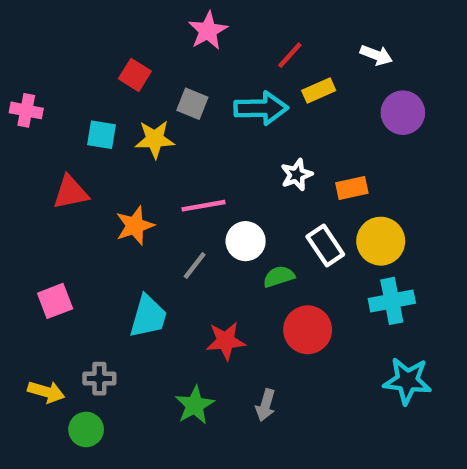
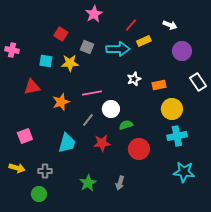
white rectangle: (325, 246) -> (198, 82), moved
red star: (226, 341) -> (102, 143), moved
yellow arrow: (46, 392) -> (17, 168), moved

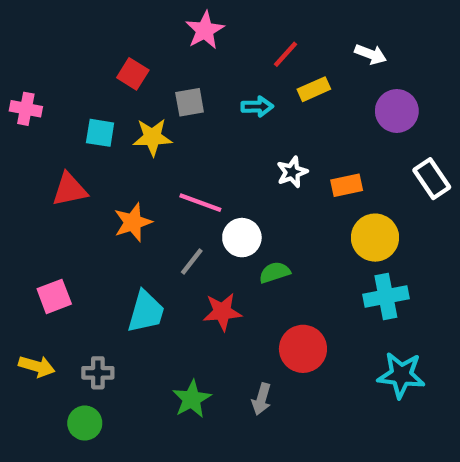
gray square: (87, 47) -> (190, 102), turned -32
cyan arrow: (118, 49) -> (257, 107), size x0.6
pink line: (92, 93) -> (200, 203), turned 30
red circle: (139, 149) -> (303, 349), moved

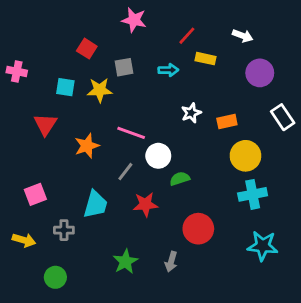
pink star: (205, 30) -> (134, 20), turned -30
yellow rectangle: (314, 89) -> (205, 59), turned 36
red triangle: (70, 190) -> (45, 124), turned -45
gray cross: (98, 373) -> (64, 230), moved

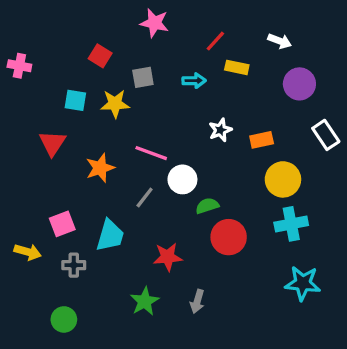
pink cross: (17, 71) -> (19, 66), moved
pink square: (35, 194) -> (62, 224), moved
red star: (145, 204) -> (168, 257), moved
red circle: (198, 229) -> (229, 237), moved
yellow arrow: (24, 240) -> (28, 252), moved

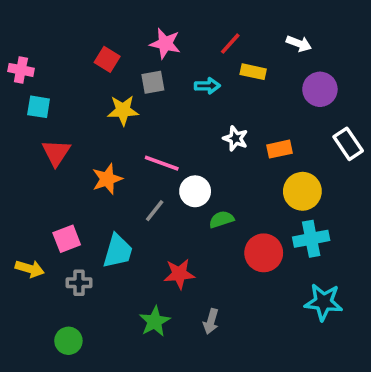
pink star: (154, 23) -> (165, 44), moved
cyan square: (75, 100) -> (39, 107), moved
white star: (220, 130) -> (236, 139), turned -30
red circle: (229, 237) -> (264, 253), moved

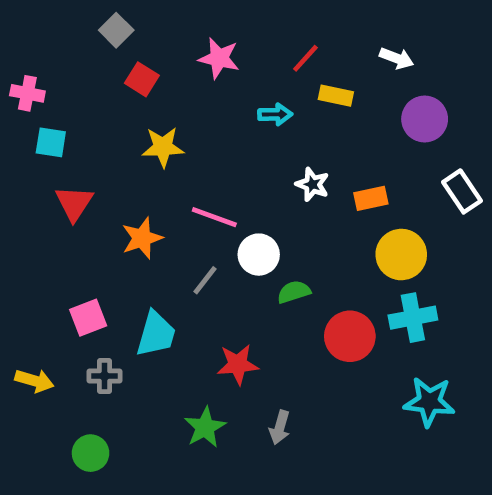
gray square: (153, 82) -> (116, 30), moved, turned -35
yellow arrow: (30, 269) -> (34, 381), moved

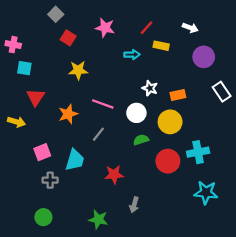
white circle: (259, 255) -> (136, 113), moved
yellow circle: (401, 255) -> (170, 122), moved
yellow arrow: (34, 381) -> (17, 122), moved
green star: (205, 427) -> (98, 219), moved, turned -30

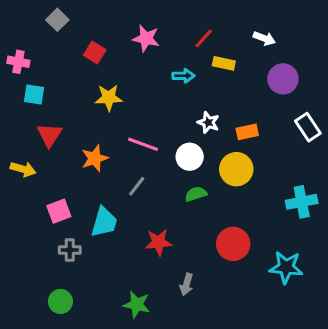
gray square: (56, 14) -> (57, 20), moved
cyan cross: (198, 152) -> (302, 202), moved
red circle: (168, 161) -> (233, 244), moved

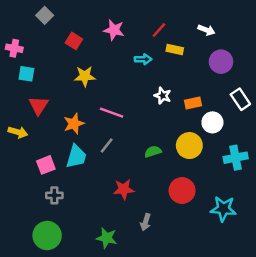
white circle: (190, 157) -> (212, 122), moved
yellow circle: (236, 169) -> (189, 146), moved
cyan trapezoid: (104, 222) -> (76, 156), moved
green circle: (60, 301) -> (47, 235), size x1.5

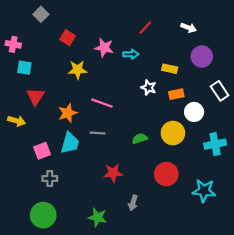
pink star: (114, 30) -> (104, 48), moved
yellow rectangle: (175, 49) -> (170, 69), moved
gray line: (107, 146) -> (98, 133), turned 56

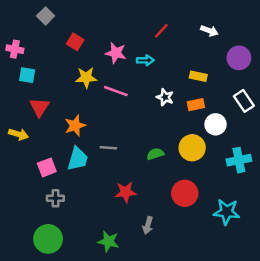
purple circle: (202, 56) -> (239, 58), moved
yellow rectangle: (170, 69) -> (198, 76), moved
pink line: (102, 103) -> (116, 91), moved

